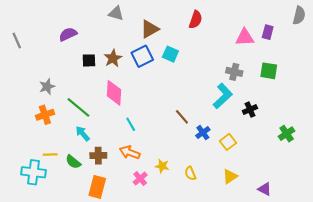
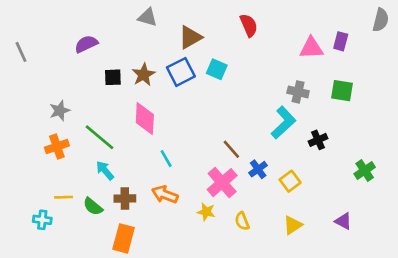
red semicircle: (196, 20) -> (249, 25), turned -42
cyan cross: (33, 172) -> (42, 220), size x0.6
pink cross: (140, 179) -> (222, 183), moved, size x1.6
purple triangle: (265, 189) -> (343, 221), moved

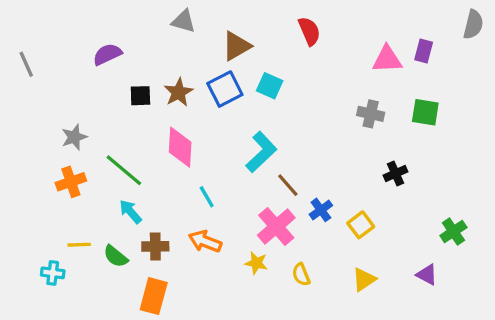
cyan L-shape: (283, 123) -> (261, 152), moved
green cross: (365, 171) -> (453, 231), moved

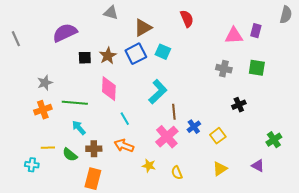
purple semicircle: (107, 54) -> (65, 33), size x1.4
green line: (124, 170) -> (75, 103), turned -35
brown line: (288, 185) -> (174, 112), turned 35
yellow star: (256, 263) -> (149, 166), moved
yellow semicircle: (301, 275) -> (177, 173), moved

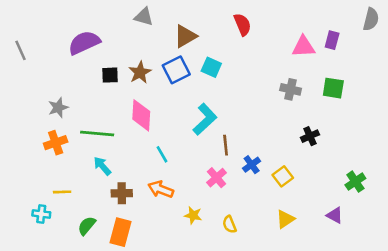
pink cross: (167, 137) -> (217, 178), size x0.7
green semicircle: (70, 155) -> (87, 226), moved, turned 91

